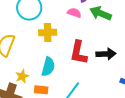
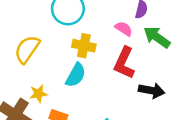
red L-shape: (79, 53) -> (124, 63), moved
cyan semicircle: (48, 67) -> (76, 75), moved

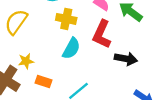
cyan semicircle: (76, 75) -> (71, 48), moved

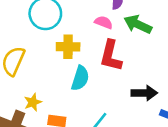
black arrow: (126, 59) -> (144, 93), moved

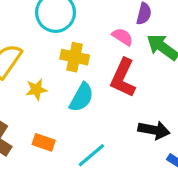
yellow star: (33, 102) -> (36, 90), moved

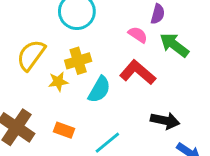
yellow cross: (75, 57) -> (78, 61), moved, turned -30
red L-shape: (123, 78) -> (138, 72), turned 105

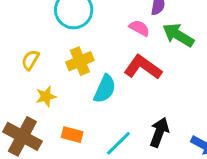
yellow semicircle: (31, 55) -> (30, 60), size x0.6
yellow star: (58, 82) -> (46, 96), moved
black arrow: (165, 121) -> (159, 132), moved, turned -76

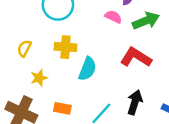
green arrow: (178, 35) -> (146, 21), turned 130
yellow cross: (80, 61) -> (66, 47), turned 30
red L-shape: (143, 67) -> (136, 57), moved

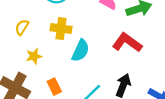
orange rectangle: (62, 108) -> (54, 87), turned 49

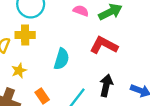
yellow cross: (61, 29) -> (25, 35), moved

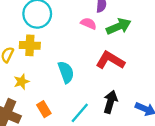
cyan semicircle: (62, 59) -> (66, 72), turned -40

